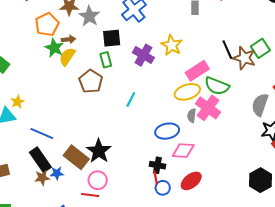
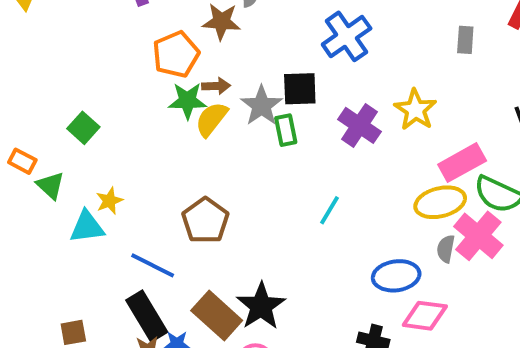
gray star: (89, 16) -> (262, 106), moved
green star: (54, 48) -> (187, 101), turned -30
brown pentagon: (91, 81) -> (205, 221), moved

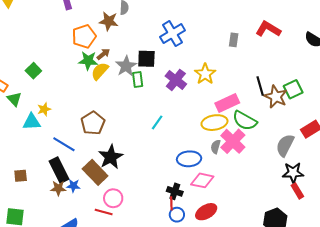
brown arrow: (216, 86) -> (103, 54), turned -40
black star: (261, 306) -> (111, 157), moved

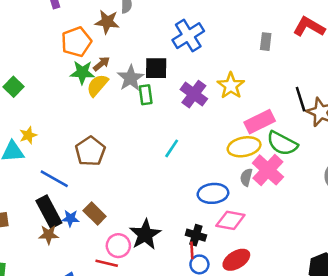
black star: (111, 157) -> (145, 235), moved
brown rectangle: (95, 172) -> (95, 214), size x0.7
blue star: (73, 186) -> (70, 218), moved

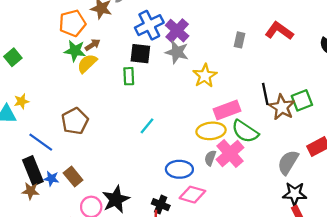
blue cross: (188, 36) -> (149, 25), moved
gray star: (131, 78) -> (177, 52), moved, turned -30
purple cross: (194, 94) -> (177, 31), moved

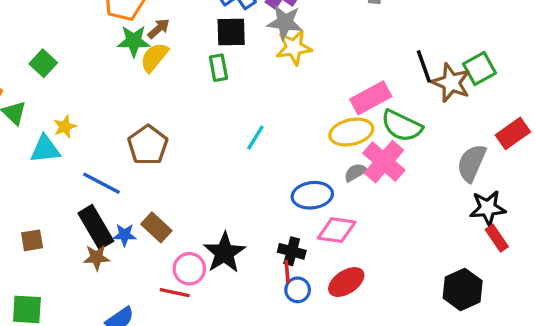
yellow star: (205, 76) -> (294, 47), moved, turned 30
gray semicircle: (210, 158) -> (356, 172), turned 49

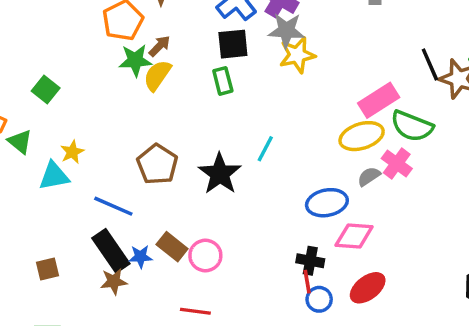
pink cross: (384, 162) -> (397, 163), size x0.7
black star: (224, 253) -> (220, 174), moved
pink circle: (189, 269) -> (205, 255), moved

